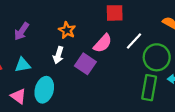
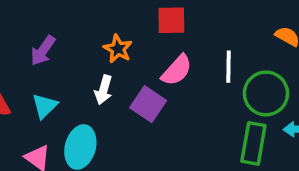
red square: (115, 13) -> (171, 20), moved
white line: (134, 41) -> (228, 67), turned -42
cyan triangle: (23, 65) -> (45, 106), turned -35

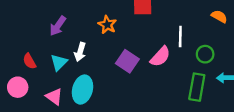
pink semicircle: (177, 70) -> (160, 57), moved
white arrow: (104, 90) -> (80, 52), moved
green circle: (266, 93) -> (205, 54), size x0.6

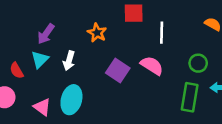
white line: (180, 36) -> (162, 33), moved
pink semicircle: (160, 57) -> (152, 66), turned -100
cyan triangle: (59, 62) -> (40, 59), moved

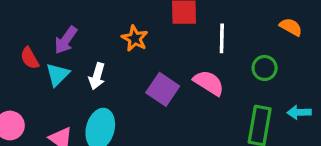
green circle: (198, 63) -> (265, 68), moved
red semicircle: (17, 70) -> (30, 58), moved

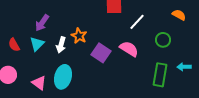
orange star: (135, 38) -> (79, 36), moved
white line: (222, 38) -> (137, 22), turned 42
red semicircle: (30, 58) -> (14, 45), moved

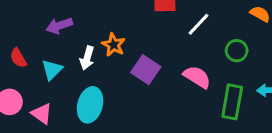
purple arrow: (42, 23) -> (59, 26), turned 36
cyan triangle: (37, 44) -> (52, 70), moved
pink semicircle: (129, 49) -> (197, 77), moved
pink triangle: (39, 83) -> (42, 114), moved

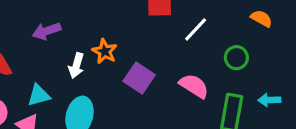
cyan triangle: (52, 70) -> (39, 95), moved, turned 30

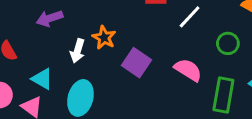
cyan triangle: (39, 95) -> (42, 79), turned 45

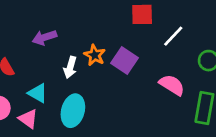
purple square: (136, 63) -> (124, 61), moved

